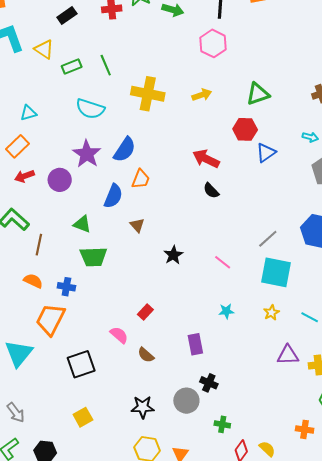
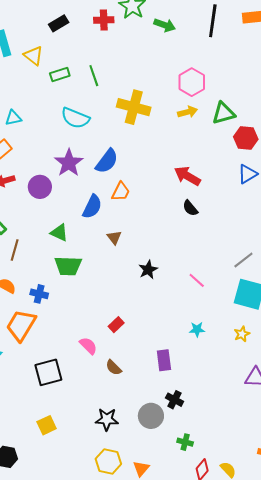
pink hexagon: (213, 43) -> (192, 82), moved
green triangle: (258, 94) -> (224, 113), moved
red hexagon: (245, 129) -> (246, 138), moved

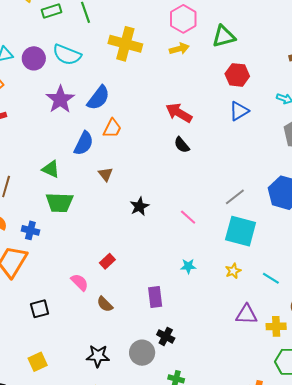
green triangle: (224, 113) -> (224, 36), moved
purple circle: (40, 187) -> (34, 58), moved
black square: (48, 372) -> (40, 309), size x0.7

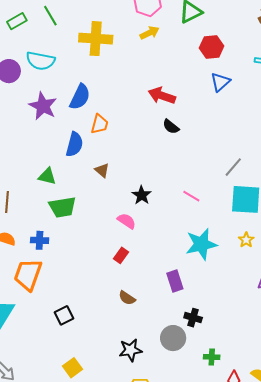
cyan star: (188, 266) -> (201, 244), size x2.0
pink semicircle: (80, 282) -> (127, 221), moved

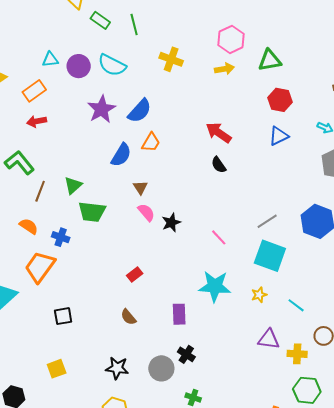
green rectangle: (17, 21) -> (100, 20), turned 48
yellow cross: (96, 39) -> (171, 59), size x0.7
green triangle: (47, 176) -> (73, 185), moved, turned 48
pink semicircle: (127, 221) -> (146, 212), moved

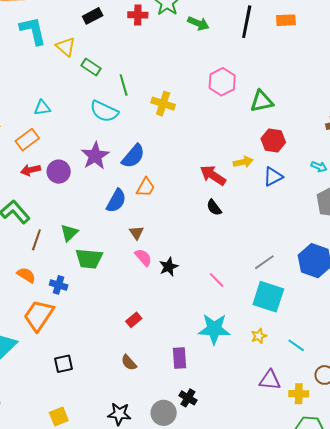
green line: (134, 25) -> (124, 85), moved
purple circle: (79, 66) -> (59, 172), moved
yellow arrow: (224, 69) -> (243, 162), moved

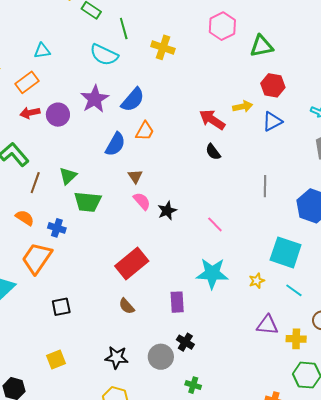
gray line: (264, 262) -> (265, 186), moved, turned -55
cyan square: (268, 297) -> (286, 252), moved
red rectangle: (134, 320) -> (132, 263), size x2.0

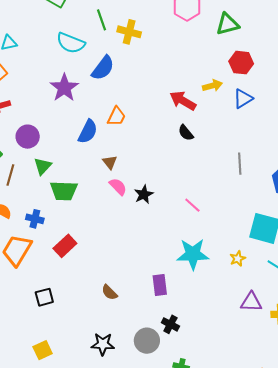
green line: (124, 29) -> (101, 20), moved
blue semicircle: (133, 100) -> (103, 68), moved
purple circle: (58, 115) -> (28, 137), moved
red rectangle: (132, 263) -> (65, 246), moved, size x0.7

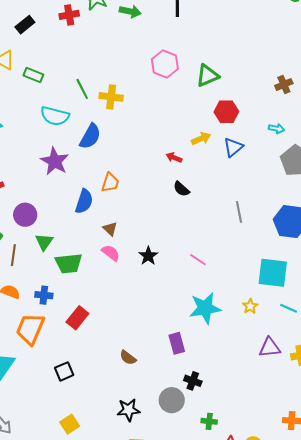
red arrow: (183, 101) -> (174, 158), size x0.6
pink semicircle: (118, 187) -> (111, 253), moved

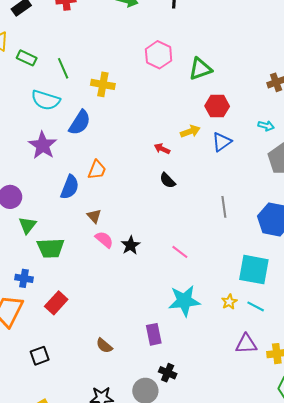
green line: (82, 89) -> (63, 68), moved
pink semicircle: (111, 253) -> (104, 240), moved
cyan line: (289, 308) -> (256, 306), moved

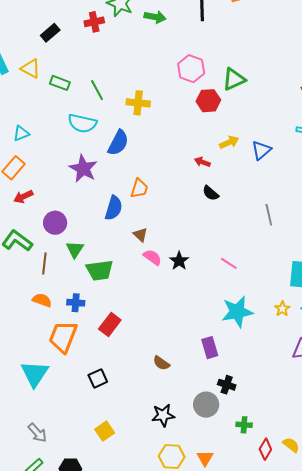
red hexagon: (217, 106) -> (208, 101), moved

